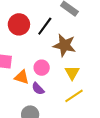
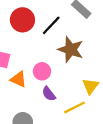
yellow triangle: (72, 73) -> (91, 86), moved
purple semicircle: (38, 89) -> (49, 94), moved

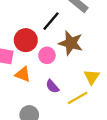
red circle: (22, 20) -> (26, 40), moved
pink circle: (42, 71) -> (47, 55), moved

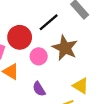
yellow triangle: (92, 77) -> (81, 86), turned -42

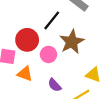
brown star: (65, 48) -> (72, 42), turned 30

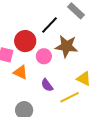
brown star: (72, 42) -> (66, 46), turned 30

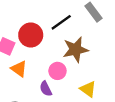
brown star: (66, 46) -> (75, 50), turned -30
pink circle: (44, 56) -> (57, 71), moved

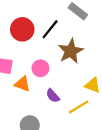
red circle: (31, 35) -> (22, 29), moved
pink circle: (57, 71) -> (40, 68), moved

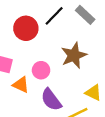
black line: (50, 29) -> (54, 16), moved
purple semicircle: (53, 96) -> (51, 100), size x1.5

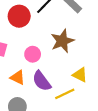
orange triangle: (21, 85) -> (18, 77), moved

